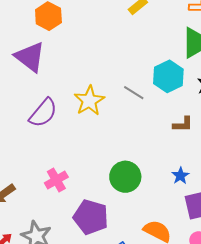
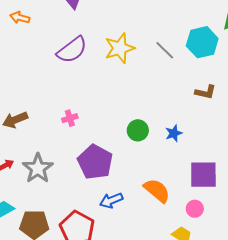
blue star: (180, 176) -> (174, 133), moved
green circle: (125, 177) -> (138, 130), size x0.7
pink cross: (56, 180) -> (70, 118), size x0.7

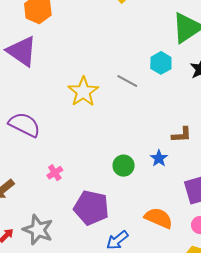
cyan hexagon: (202, 42) -> (161, 63), size x0.7
purple semicircle: (72, 50) -> (24, 125), moved, turned -100
brown L-shape: (206, 92) -> (182, 135), moved

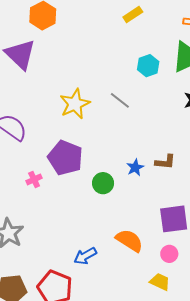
cyan hexagon: (161, 63) -> (148, 66), moved
blue star: (159, 158) -> (135, 168), moved
purple pentagon: (91, 208) -> (65, 158), moved

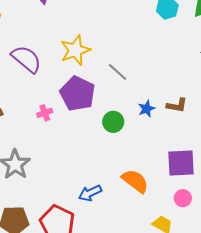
gray line: (120, 100) -> (118, 72), moved
yellow star: (75, 104) -> (75, 50), moved
pink circle: (169, 254) -> (183, 198), moved

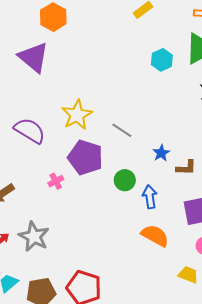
brown L-shape: (177, 105) -> (186, 168), moved
blue star: (146, 109) -> (161, 153), moved
blue arrow: (90, 193) -> (150, 197), moved, turned 115

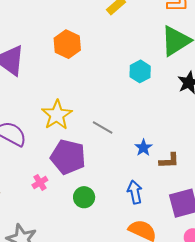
orange hexagon: (53, 17) -> (67, 44), moved
cyan hexagon: (162, 60) -> (140, 71), moved
green circle: (125, 180) -> (84, 197), moved

